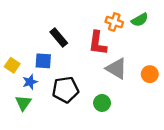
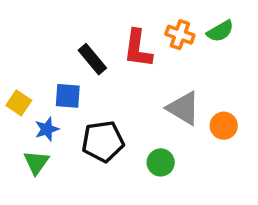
red L-shape: (98, 43) -> (138, 49), moved
orange circle: (150, 74) -> (224, 126), moved

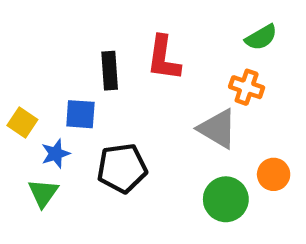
orange cross: (180, 35) -> (247, 87), moved
black rectangle: (92, 59) -> (110, 71), turned 36
orange circle: (224, 126) -> (274, 174), moved
green circle: (161, 162) -> (226, 199), moved, size x1.4

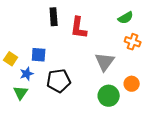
black rectangle: (110, 71) -> (54, 17), moved
orange cross: (247, 87) -> (133, 42), moved
gray triangle: (218, 129) -> (105, 62), turned 35

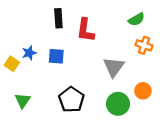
blue square: (39, 55) -> (56, 56), moved
blue star: (27, 74) -> (29, 53), moved
black pentagon: (59, 81) -> (71, 100), moved, turned -30

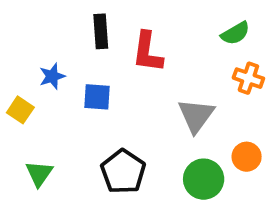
blue star: (29, 53) -> (52, 76), moved

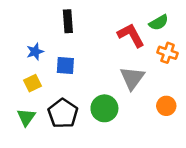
red L-shape: (147, 52) -> (131, 35), moved, turned 144
yellow square: (20, 110) -> (33, 83), moved, turned 30
black pentagon: (123, 172) -> (63, 113), moved
green circle: (204, 179) -> (104, 108), moved

